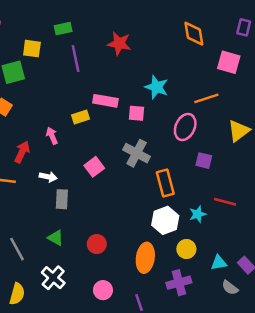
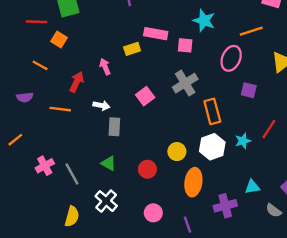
gray cross: (137, 153) -> (185, 83), turned 30
red line: (225, 202) -> (269, 129), turned -72
yellow circle: (186, 249) -> (177, 152), moved
cyan triangle: (219, 263) -> (252, 187), moved

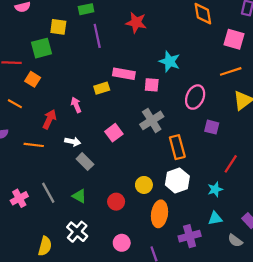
orange line: (251, 31) -> (231, 71), moved
gray rectangle: (114, 127) -> (85, 162), turned -48
cyan star: (243, 141) -> (215, 189), moved
gray line: (72, 174) -> (48, 193), moved

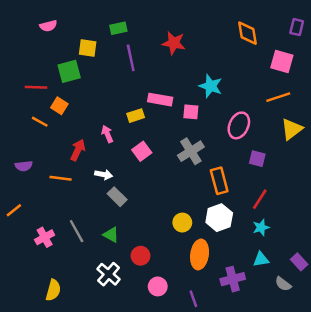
orange line: (15, 104) -> (40, 122), moved
pink square: (114, 133) -> (142, 151), moved
red line: (231, 164) -> (260, 199), moved
red circle: (116, 202) -> (141, 256), moved
yellow semicircle: (45, 246) -> (53, 290), moved

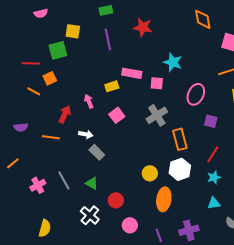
green rectangle: (118, 28) -> (106, 10), moved
orange square: (59, 106) -> (50, 78), turned 32
purple cross: (233, 279) -> (189, 230), moved

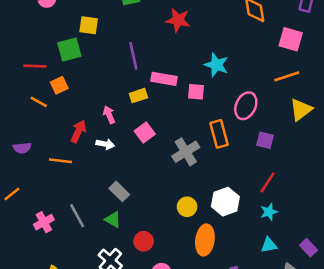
purple line: (108, 39) -> (133, 56), moved
gray cross: (157, 115) -> (186, 152), moved
white arrow: (86, 134) -> (105, 144), moved
orange rectangle: (180, 139) -> (219, 134), moved
gray rectangle: (97, 152) -> (119, 191), moved

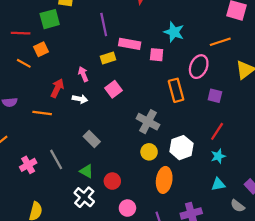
orange line: (287, 76) -> (220, 42), moved
gray cross: (186, 152) -> (148, 122), moved, turned -30
green triangle: (113, 220) -> (86, 171), moved

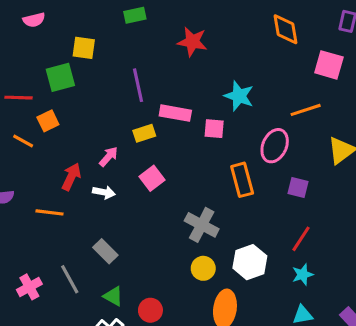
pink arrow: (83, 74) -> (109, 157), turned 64
gray rectangle: (92, 139) -> (105, 251), moved

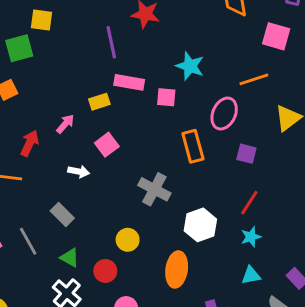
purple line: (138, 85) -> (111, 42), moved
white arrow: (104, 192) -> (79, 171), moved
yellow circle: (203, 268) -> (128, 240), moved

